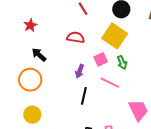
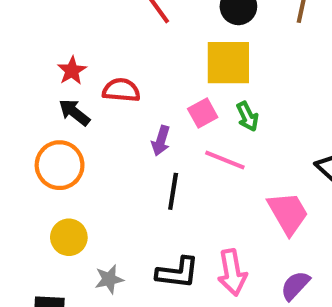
red star: (30, 25) -> (72, 71), moved
yellow square: (115, 36) -> (228, 63), turned -30
red semicircle: (76, 37) -> (121, 90), moved

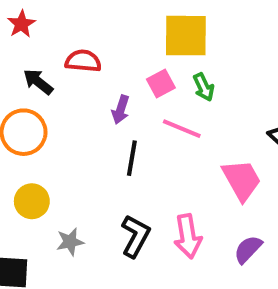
red star: (72, 71) -> (21, 24), moved
black L-shape: (178, 273) -> (135, 236), turned -69

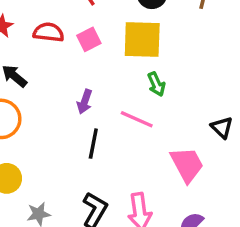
red semicircle: (83, 61) -> (49, 32), moved
pink square: (161, 84) -> (89, 39), moved

